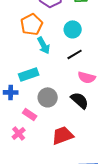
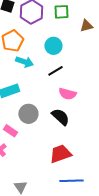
cyan arrow: (44, 45) -> (24, 62), turned -42
red trapezoid: (63, 135) -> (60, 154), moved

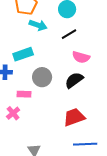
black semicircle: (60, 117) -> (74, 80), turned -78
pink rectangle: (10, 131) -> (24, 94), turned -32

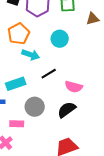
black line: (69, 34) -> (49, 74), moved

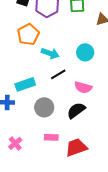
cyan circle: (60, 39) -> (85, 52), moved
cyan arrow: (31, 55) -> (50, 53), moved
pink rectangle: (17, 124) -> (51, 137), moved

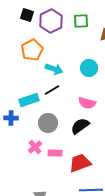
black line: (58, 74) -> (52, 90), moved
pink cross: (15, 143) -> (35, 147), moved

